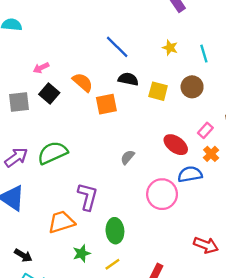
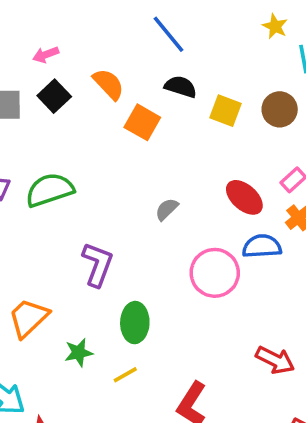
yellow star: (170, 48) -> (275, 26), moved
orange square: (106, 104) -> (142, 122), turned 35
orange trapezoid: (61, 222) -> (28, 318), moved, turned -32

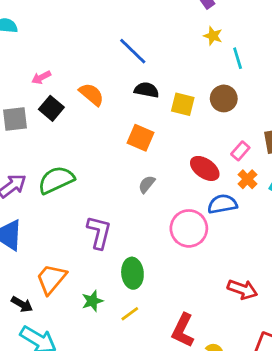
orange square: (142, 122) -> (140, 138), moved

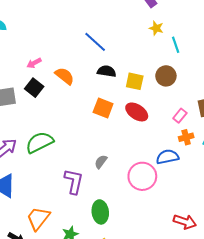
pink arrow: (41, 77) -> (34, 63), moved
red ellipse: (205, 168) -> (137, 112), moved
orange cross: (247, 179) -> (186, 137), turned 32
gray semicircle: (147, 184) -> (101, 162), moved

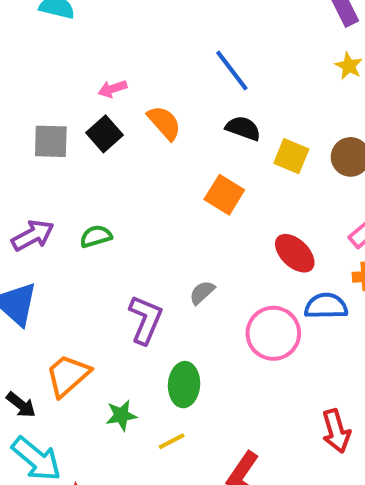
red ellipse: (137, 112) -> (295, 253), moved
green semicircle: (40, 142) -> (96, 236), size x0.6
red arrow: (185, 222) -> (336, 431), turned 45

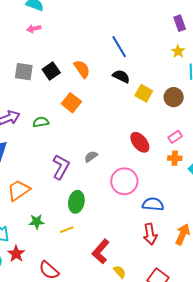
pink arrow: (112, 89) -> (34, 29), moved
orange square: (224, 195) -> (71, 103), moved
blue semicircle: (326, 306) -> (153, 204), moved
green star: (121, 415) -> (37, 222), moved

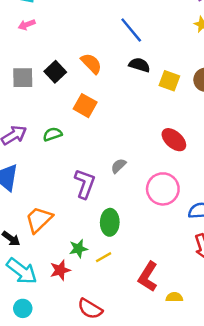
green star: (37, 222) -> (78, 249), moved
red star: (16, 254) -> (60, 270), moved, turned 30
yellow semicircle: (120, 272) -> (174, 297), turned -40

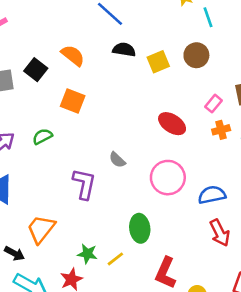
yellow square: (169, 81) -> (158, 62), turned -35
gray semicircle: (118, 166) -> (117, 160), turned -84
green ellipse: (110, 222) -> (140, 228), moved
green star: (78, 249) -> (87, 254), turned 30

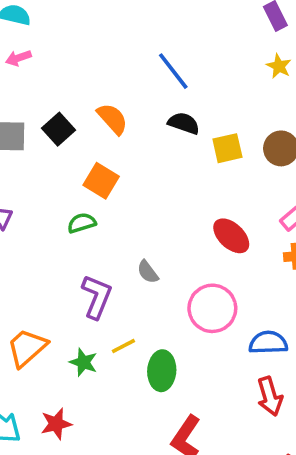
green semicircle: (42, 136) -> (82, 223), moved
green star: (87, 254) -> (83, 362), moved
yellow line: (115, 259) -> (123, 346), moved

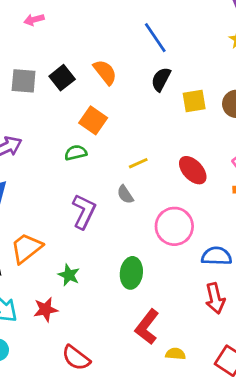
black semicircle: (184, 123) -> (161, 79), turned -85
yellow line: (123, 346) -> (138, 163), moved
green star: (83, 362) -> (69, 275), moved

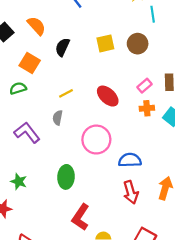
black semicircle: (161, 79) -> (62, 47), moved
gray semicircle: (125, 194) -> (58, 118), turned 48
purple L-shape: (84, 211) -> (27, 133), turned -60

